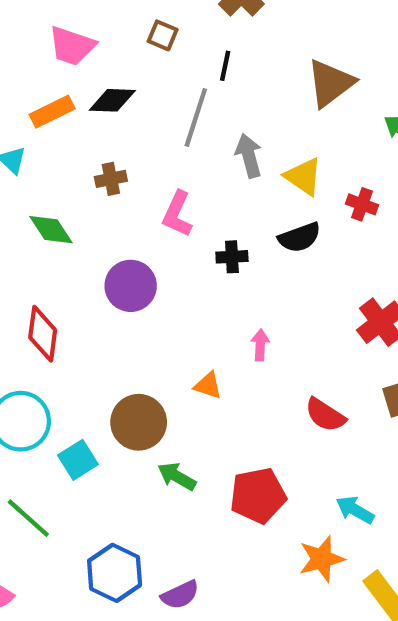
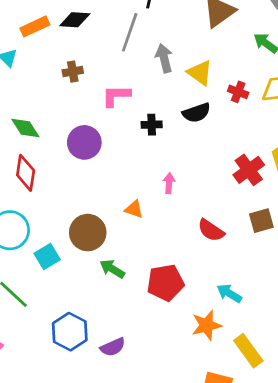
pink L-shape: (177, 214) -> (116, 96), turned 64
green diamond: (51, 230) -> (25, 128), moved

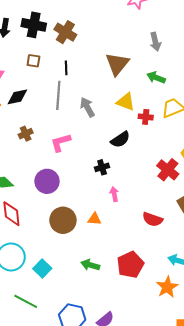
yellow triangle: (200, 73) -> (126, 102), moved
black cross: (152, 125) -> (102, 167), moved
brown circle: (88, 233) -> (63, 220), moved

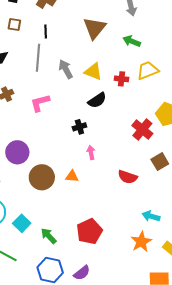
yellow triangle: (126, 102) -> (93, 72), moved
purple circle: (47, 181) -> (17, 152), moved
green arrow: (90, 265) -> (49, 236), moved, turned 30
red pentagon: (130, 265) -> (89, 231), moved

